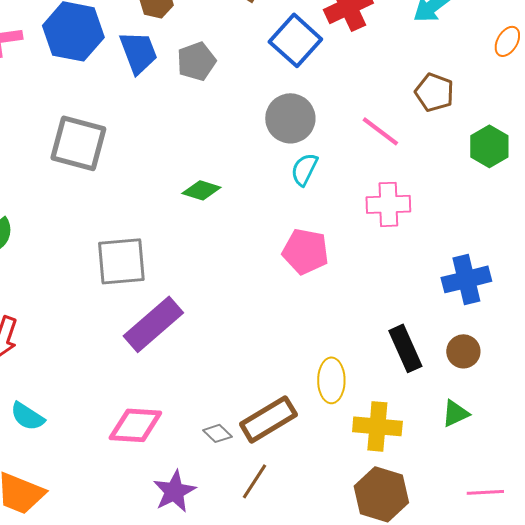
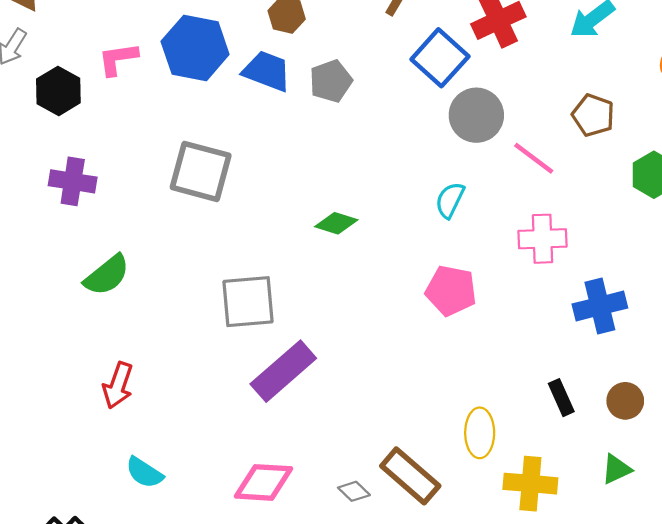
blue trapezoid: (138, 52) -> (267, 71), turned -48
gray circle: (290, 118) -> (476, 115), moved
blue cross: (466, 279) -> (600, 306), moved
black rectangle: (405, 348) -> (561, 398), size x0.7
brown rectangle: (268, 419) -> (410, 476), turned 72

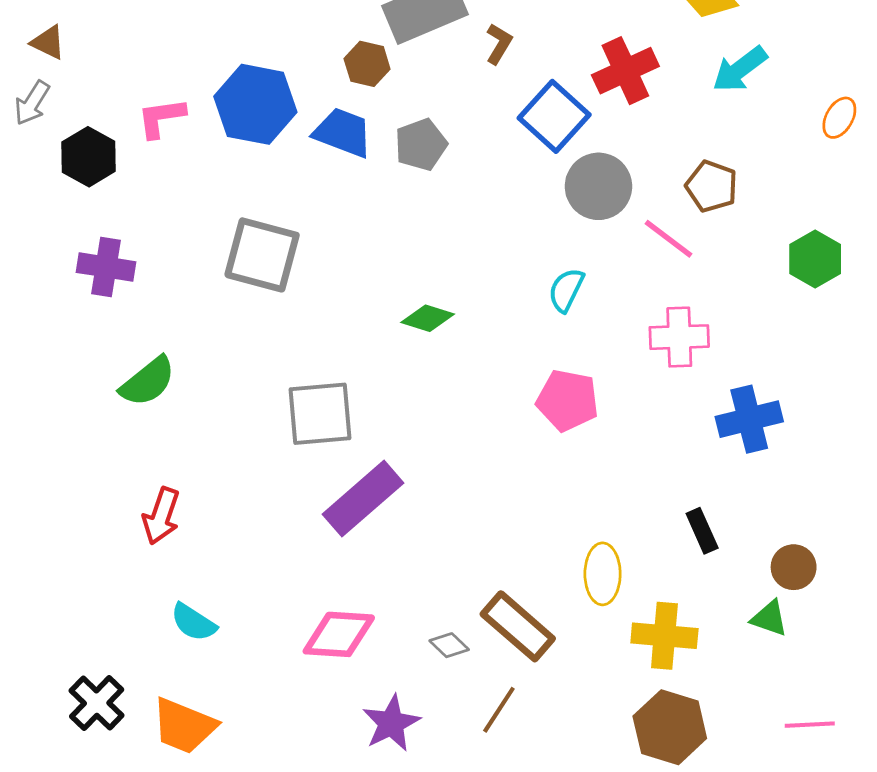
brown pentagon: (593, 115) -> (712, 186), moved
brown circle: (625, 401) -> (794, 567), moved
green triangle: (616, 469) -> (769, 618), turned 44

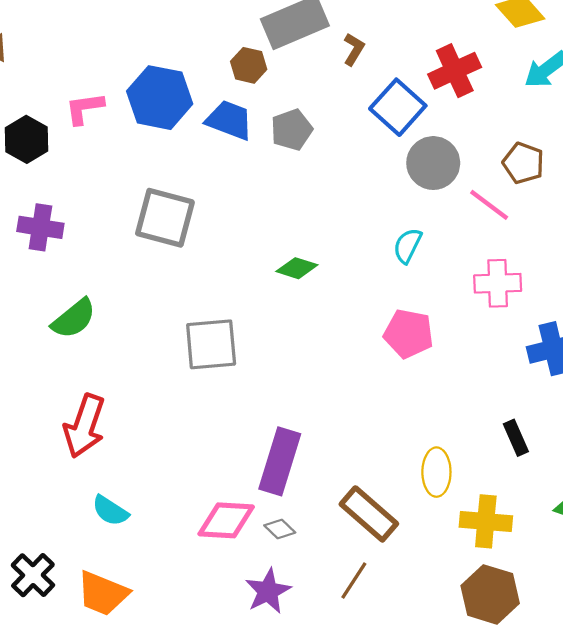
purple rectangle: (363, 499) -> (280, 461), moved, turned -32
red arrow: (161, 516) -> (84, 426), size x1.4
gray diamond: (449, 645) -> (280, 529), moved

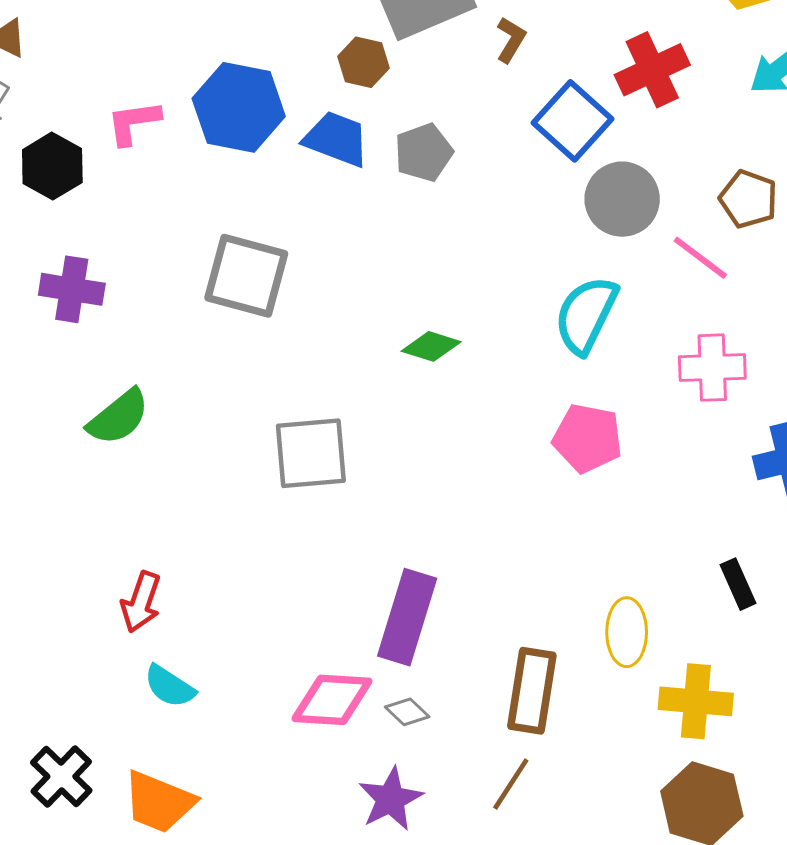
cyan semicircle: (407, 246) -> (586, 315), size x1.6
red arrow: (84, 426) -> (141, 602), moved, size x0.7
brown rectangle: (369, 514) -> (532, 691), turned 58

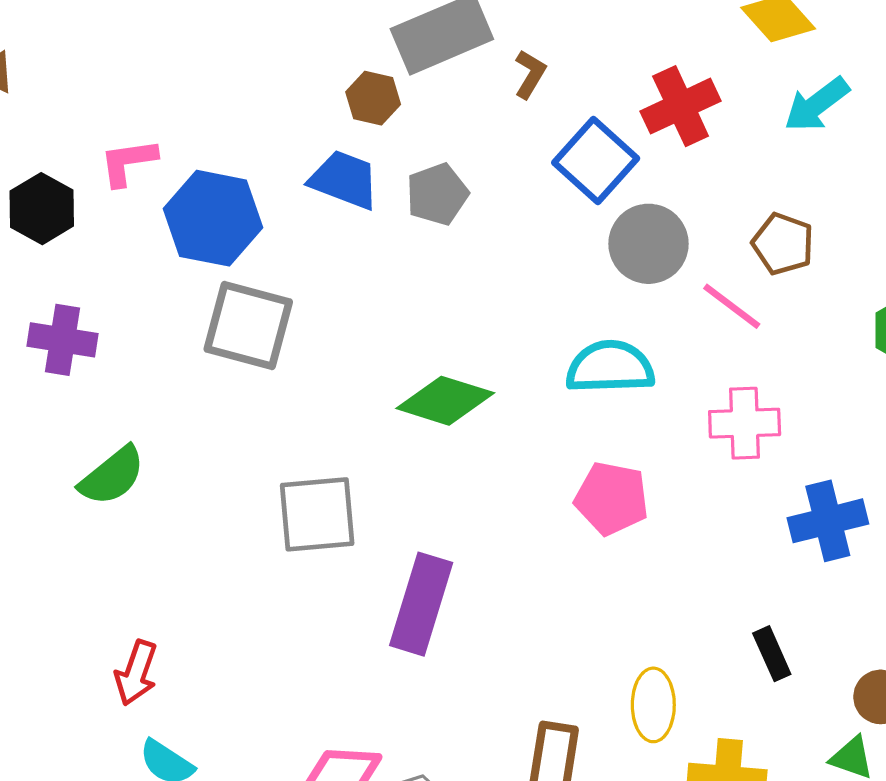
blue hexagon: (239, 107) -> (213, 218), moved
cyan semicircle: (586, 315) -> (610, 367), turned 62
green diamond: (431, 346) -> (445, 401), size x1.5
purple rectangle: (407, 617) -> (421, 604), moved

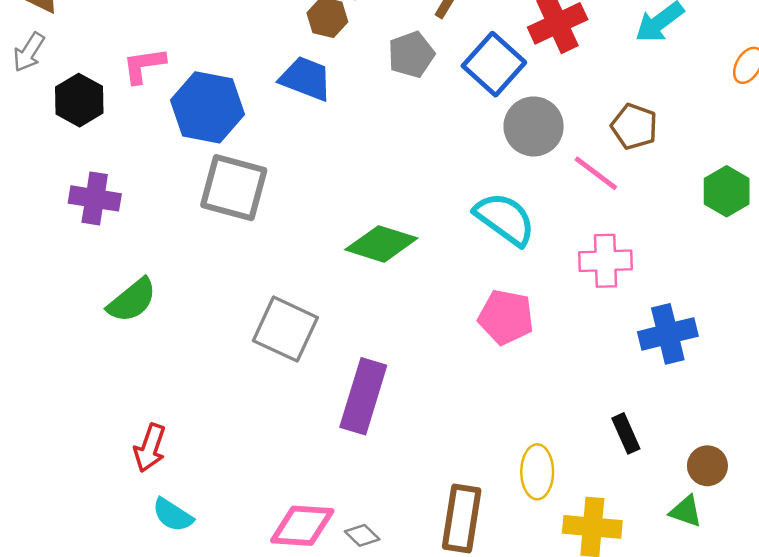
gray pentagon: (437, 194) -> (411, 55), moved
cyan semicircle: (610, 367) -> (505, 219), turned 38
gray square: (317, 514) -> (285, 329), turned 30

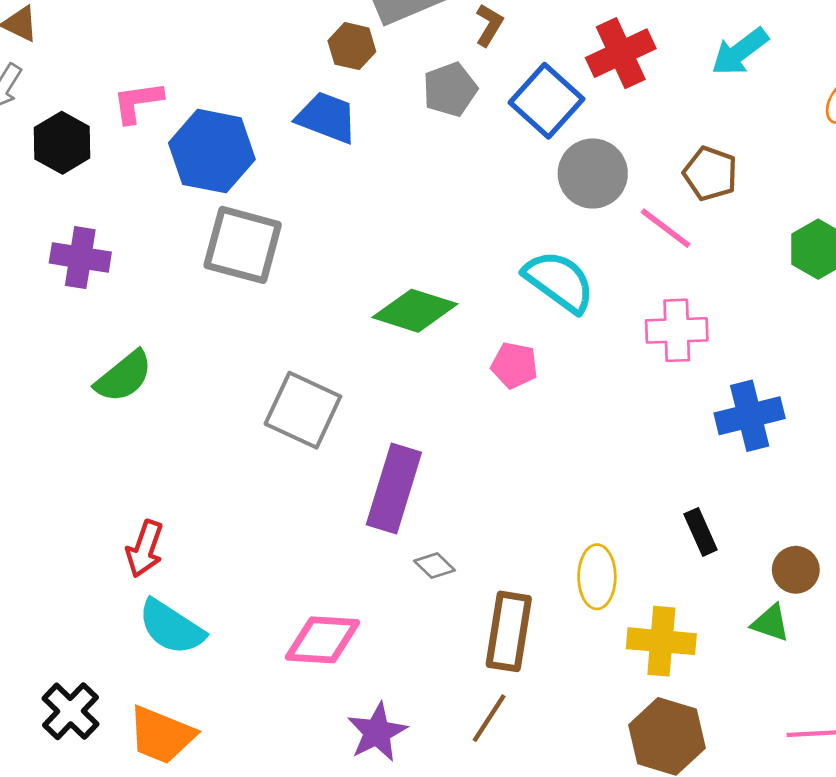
pink pentagon: (506, 317) -> (514, 365), moved, size x0.7
cyan semicircle: (173, 515) -> (171, 627), size x1.4
gray diamond: (362, 535) -> (435, 566), moved

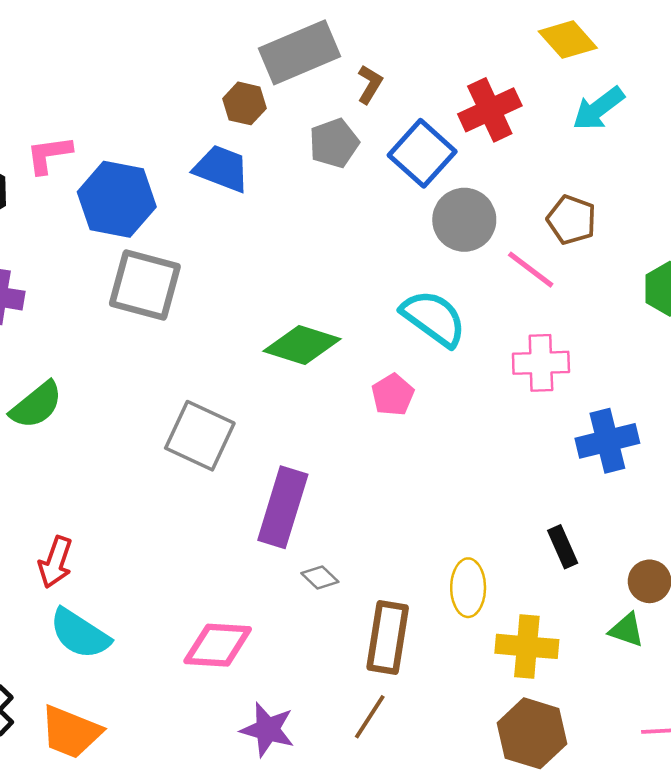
pink pentagon: (514, 365) -> (393, 395), turned 30
purple star: (377, 732) -> (268, 730), turned -30

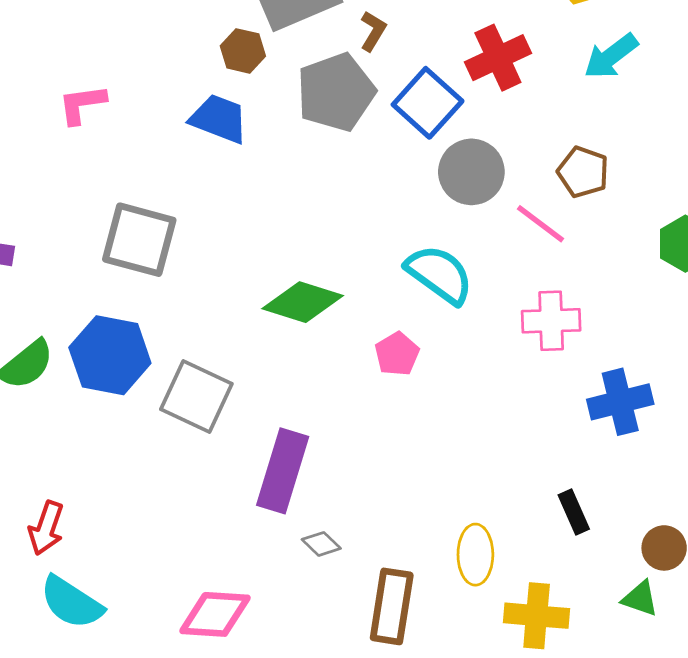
gray pentagon: (334, 143) -> (336, 92), size x1.5
pink L-shape: (49, 155) -> (82, 104), moved
blue hexagon: (117, 199) -> (110, 355), moved

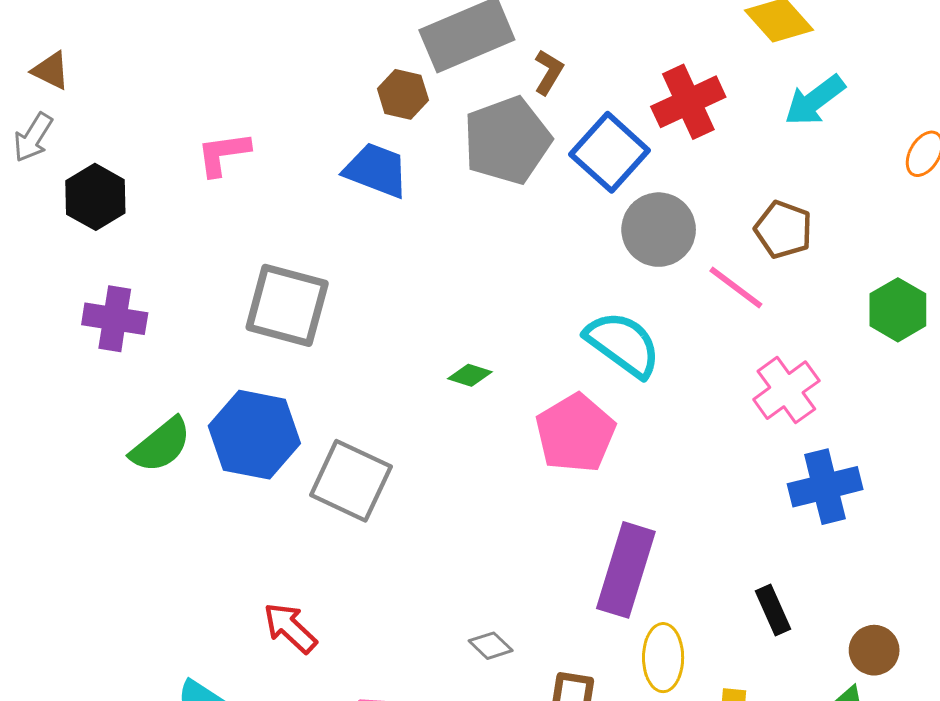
green diamond: (303, 302) -> (470, 375), size x0.5
pink cross: (551, 321) -> (786, 390), moved, turned -34
pink pentagon: (397, 354) -> (575, 433), size x1.6
purple rectangle: (283, 471) -> (626, 570), moved
red arrow: (46, 528) -> (290, 628), moved, turned 114

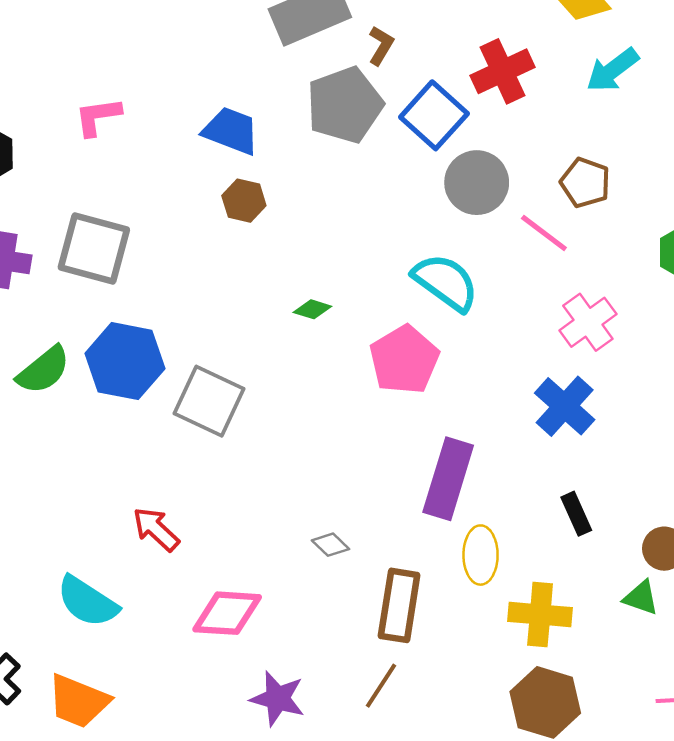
brown hexagon: (403, 94) -> (244, 201), moved
gray square: (287, 305) -> (94, 249), moved
blue cross: (825, 487) -> (565, 406), moved, turned -34

